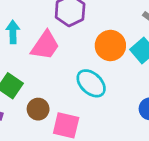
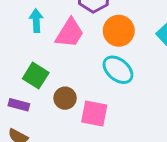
orange circle: (110, 46) -> (119, 31), moved

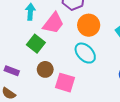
green square: (36, 76) -> (36, 44), moved

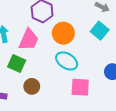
pink square: (65, 83) -> (80, 87), moved

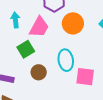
cyan ellipse: (67, 61) -> (66, 60), moved, turned 45
green square: (17, 64) -> (26, 49), turned 30

